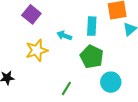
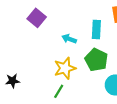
yellow star: (37, 50) -> (65, 68), moved
green line: (66, 88) -> (59, 91), moved

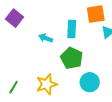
yellow star: (65, 68) -> (47, 84), moved
green line: (59, 91) -> (14, 87), moved

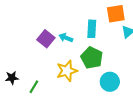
purple square: (15, 18) -> (46, 39), moved
yellow star: (47, 84) -> (67, 71), moved

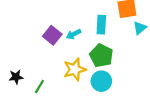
cyan arrow: (66, 38) -> (74, 34), turned -48
cyan circle: (110, 82) -> (101, 81), moved

